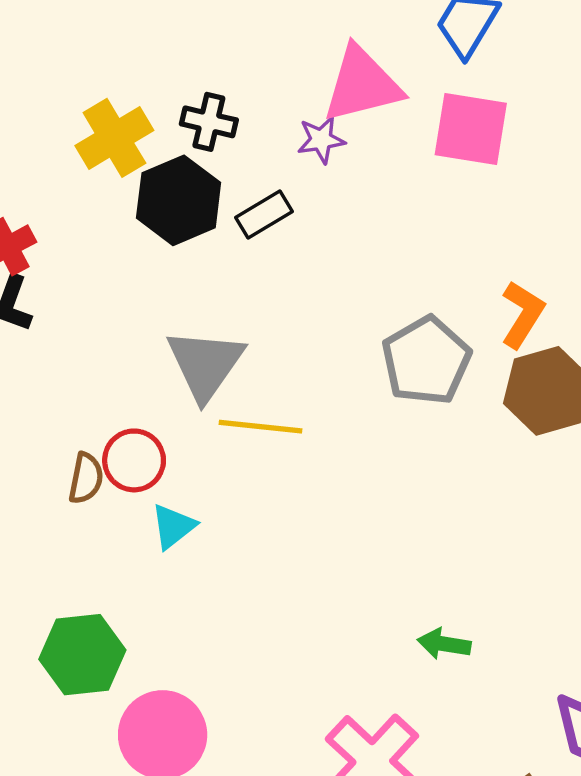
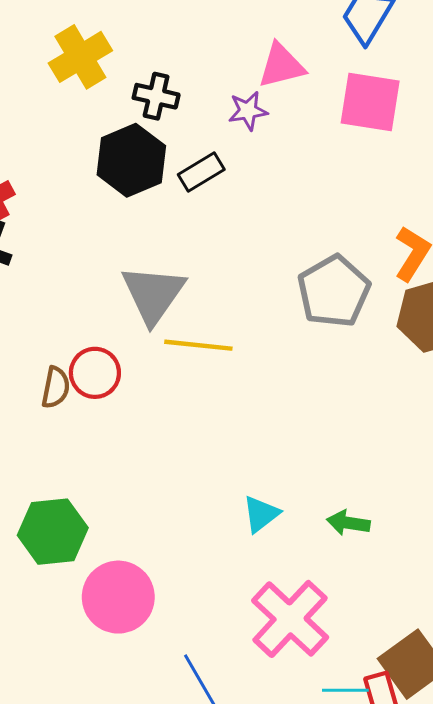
pink triangle: (362, 84) -> (281, 66), size x0.7
yellow cross: (114, 138) -> (80, 57), moved
cyan triangle: (173, 526) -> (261, 514), moved

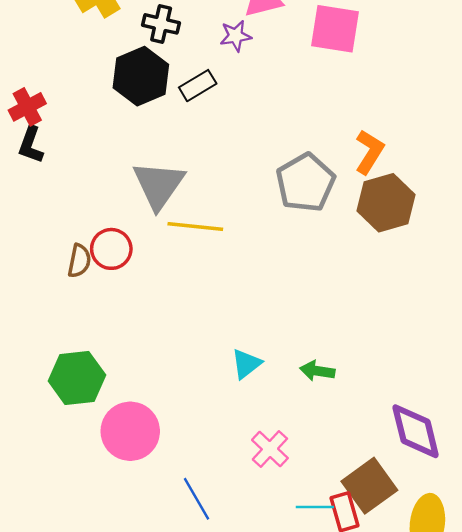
pink cross: (290, 619) -> (270, 449), size x0.6

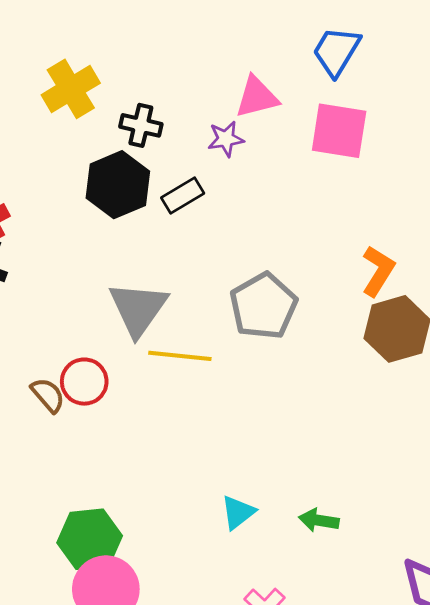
gray pentagon: (305, 183) -> (264, 306), moved
brown semicircle: (79, 261) -> (48, 395), turned -52
green hexagon: (77, 378) -> (90, 539), moved

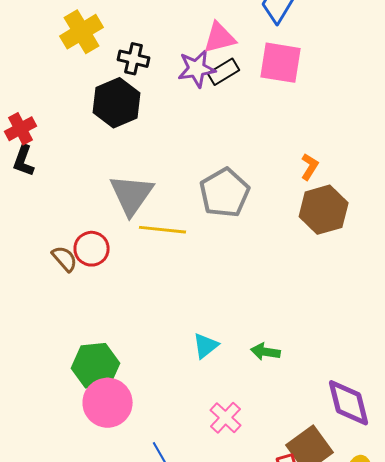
purple star: (226, 139) -> (197, 69), size x1.4
black rectangle: (183, 195) -> (224, 72), moved
orange L-shape: (378, 271) -> (310, 167), size x0.7

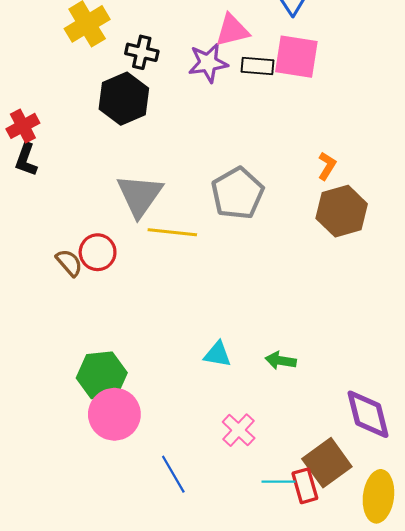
black rectangle: (224, 72) -> (257, 66), moved, turned 36
cyan triangle: (206, 346) -> (218, 354), turned 48

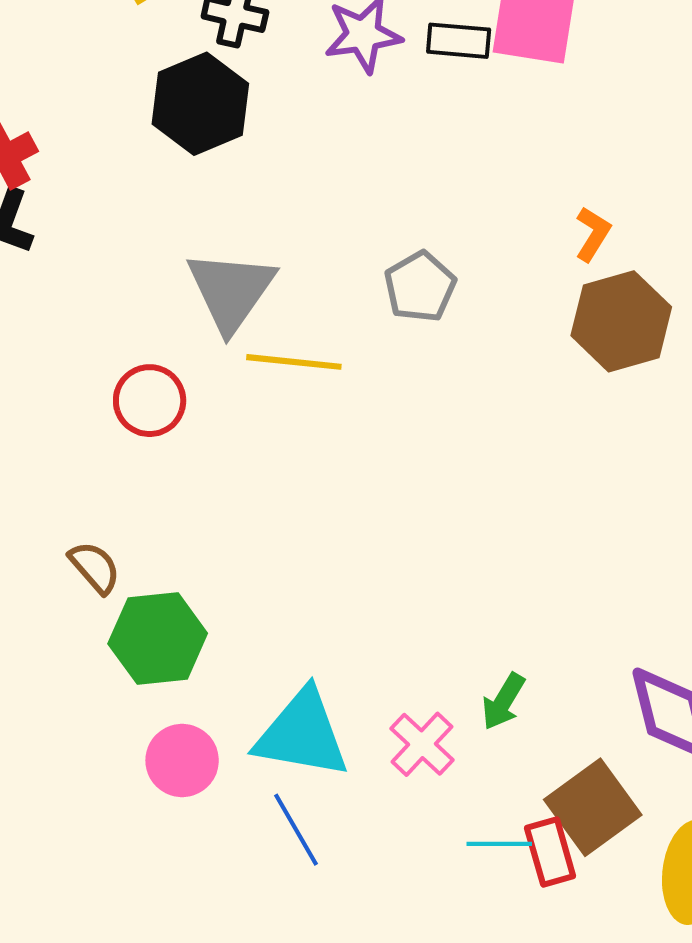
gray pentagon: (238, 193) -> (420, 287), size x0.7
brown semicircle: (69, 263) -> (95, 567), moved
cyan triangle: (218, 354) -> (302, 734), moved, size x1.8
green arrow: (281, 361) -> (503, 702), moved, turned -68
pink circle: (114, 414) -> (182, 760), moved, size x0.7

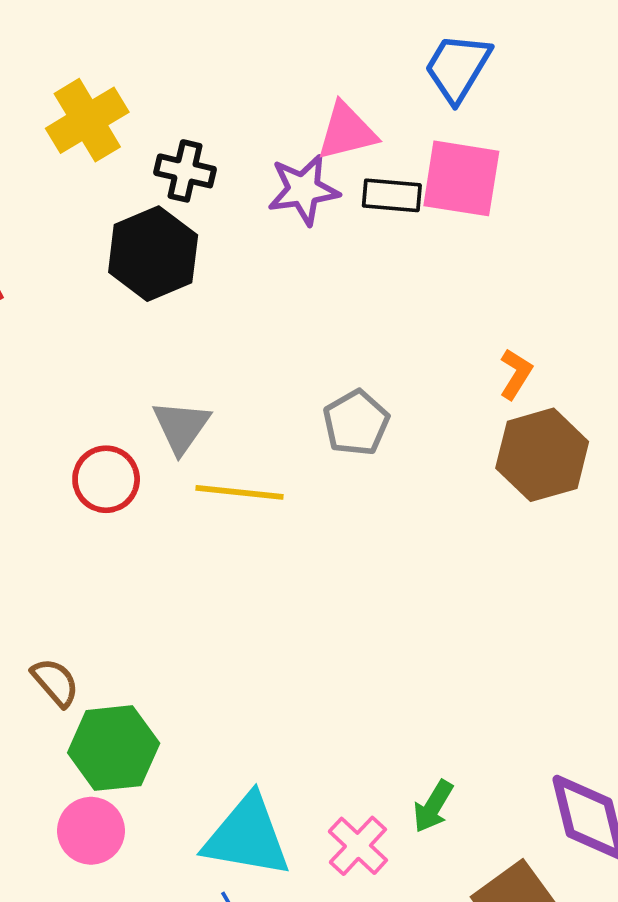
gray triangle: (231, 291) -> (181, 427), size x0.7
red circle: (150, 401) -> (106, 479), moved
pink circle: (182, 760) -> (91, 831), moved

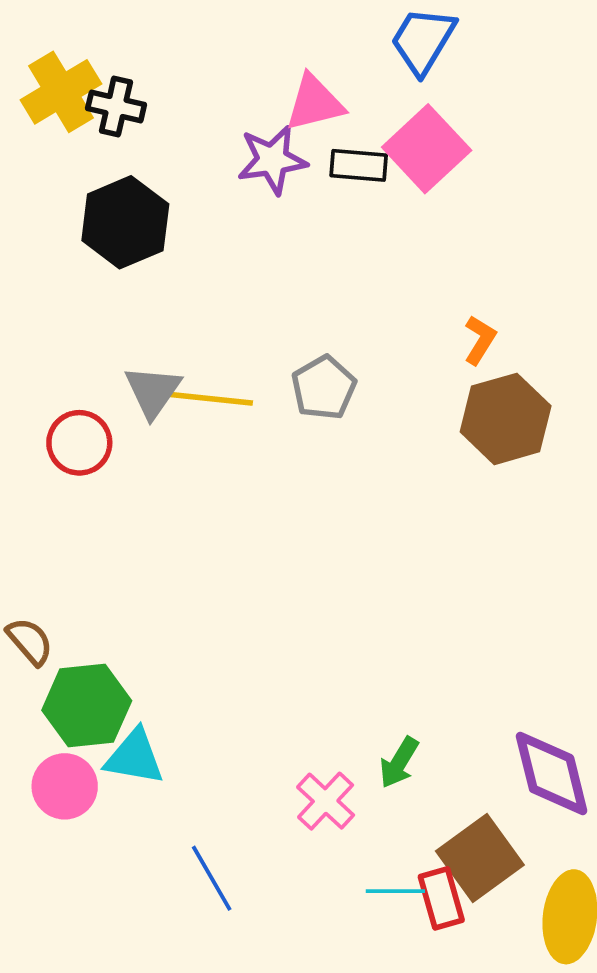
black cross: (185, 171) -> (116, 107), moved
pink square: (461, 178) -> (427, 149), turned 38
yellow line: (240, 492) -> (210, 399), moved
cyan triangle: (247, 836) -> (134, 757), moved, size x0.7

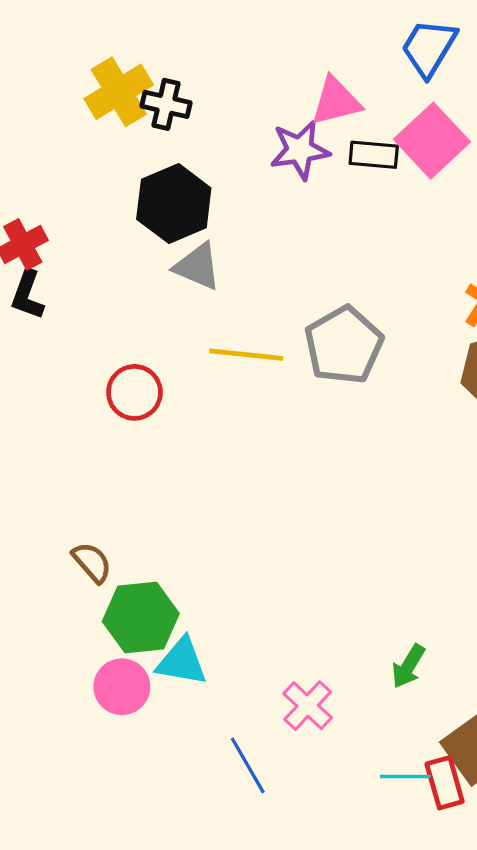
gray pentagon: (324, 388) -> (344, 345), size x1.4
gray triangle: (153, 391) -> (197, 266), moved, turned -42
pink cross: (326, 801) -> (308, 706), moved

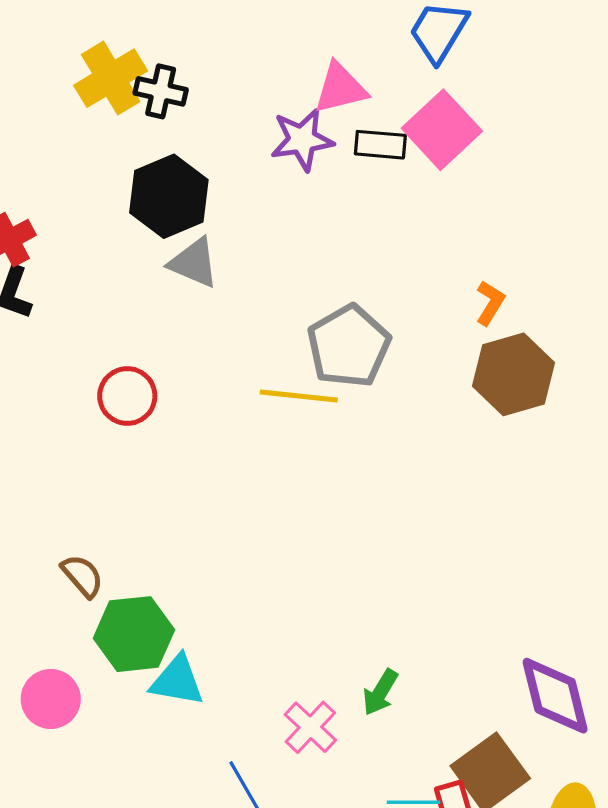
yellow line: (246, 355) -> (299, 396), moved
green arrow: (408, 666) -> (380, 692), moved
pink circle: (122, 687) -> (51, 699), moved

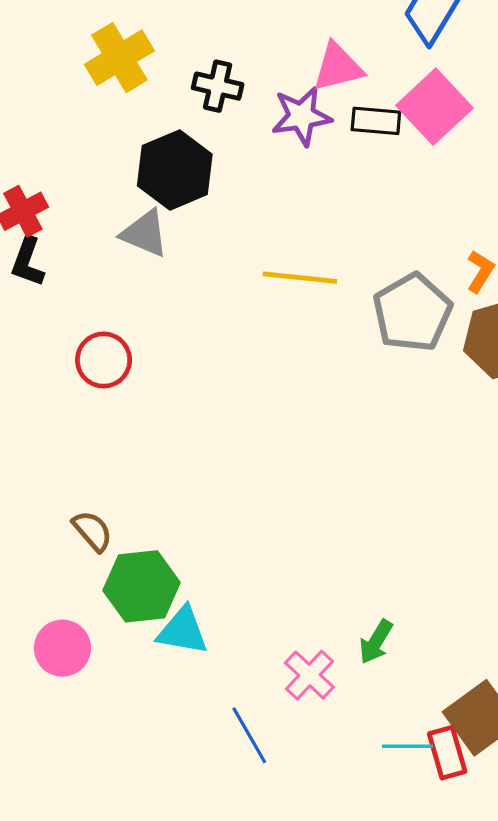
black cross: (161, 91) -> (218, 86), moved
gray triangle: (194, 263) -> (145, 233), moved
gray pentagon: (349, 346) -> (412, 312), moved
red circle: (127, 396) -> (104, 360), moved
yellow line: (299, 396) -> (300, 278), moved

